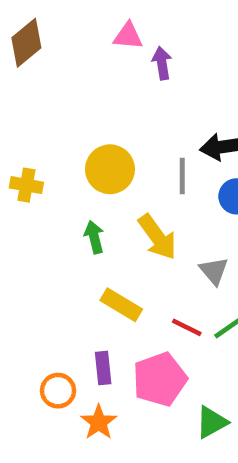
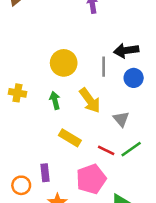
yellow cross: (26, 185) -> (17, 93), moved
purple rectangle: (103, 368) -> (45, 173), moved
orange circle: (58, 391) -> (21, 185), moved

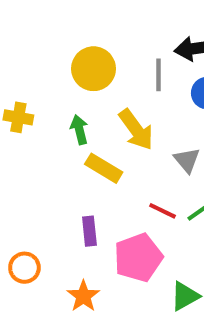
yellow rectangle: (70, 138) -> (104, 168), moved
purple rectangle: (45, 173) -> (89, 231), moved

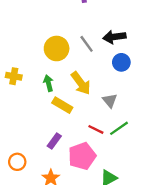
gray line: (158, 75) -> (87, 44), moved, turned -36
purple rectangle: (89, 231) -> (54, 141), turned 42

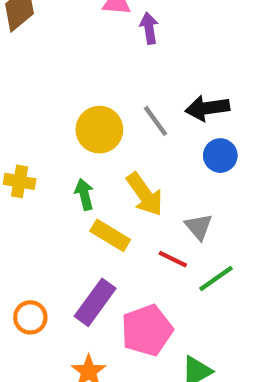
red line: (96, 129) -> (173, 259), moved
purple rectangle: (54, 141) -> (95, 302), size x1.5
orange circle: (17, 162) -> (30, 317), moved

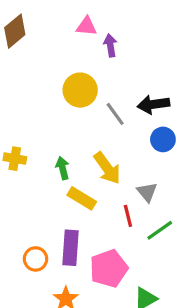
yellow circle: (99, 130) -> (80, 90), moved
red line: (173, 259) -> (128, 216), turned 50
purple rectangle: (95, 302) -> (71, 248), turned -32
orange circle: (30, 317) -> (36, 259), moved

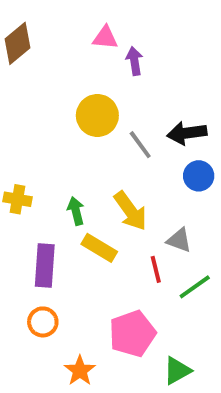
gray triangle: (147, 192) -> (179, 240), turned -30
purple rectangle: (71, 248) -> (45, 265), moved

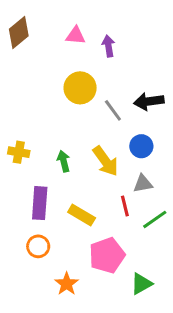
pink triangle: (105, 38) -> (76, 36), moved
blue circle: (199, 176) -> (141, 146), moved
gray triangle: (179, 240) -> (143, 184), turned -30
yellow rectangle: (99, 248) -> (82, 215), moved

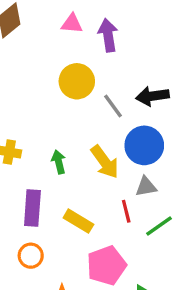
purple arrow: (108, 46) -> (108, 35), size x1.4
blue circle: (141, 146) -> (144, 145), size x1.5

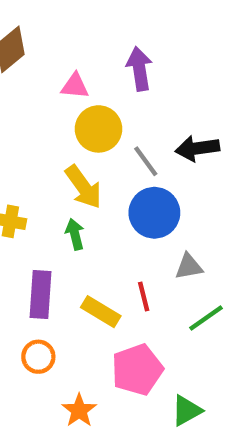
pink triangle: (72, 24) -> (75, 86), moved
blue circle: (144, 145) -> (154, 213), moved
yellow arrow: (105, 162) -> (83, 187), moved
red line: (126, 211) -> (144, 297), moved

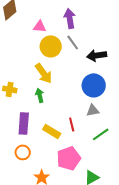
gray line: (146, 161) -> (73, 42), moved
blue circle: (154, 213) -> (94, 85), moved

